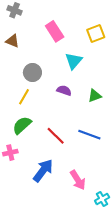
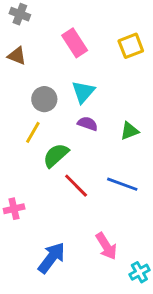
cyan triangle: (74, 61) -> (83, 92), moved
green semicircle: (22, 125) -> (56, 155), moved
blue arrow: (43, 171) -> (52, 258), moved

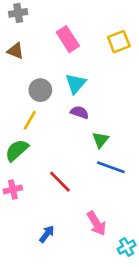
gray cross: (20, 14) -> (18, 13), turned -30
green triangle: (129, 131) -> (100, 140), moved, turned -30
green semicircle: (56, 155) -> (17, 150), moved
red line: (76, 186) -> (60, 182), moved
blue arrow: (52, 258) -> (47, 234), size x0.6

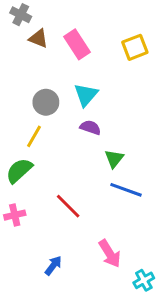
gray cross: (18, 13) -> (21, 15), turned 36
brown triangle: (15, 51) -> (38, 38), moved

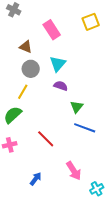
brown triangle: (38, 38) -> (26, 47), moved
yellow square: (135, 47) -> (91, 22), moved

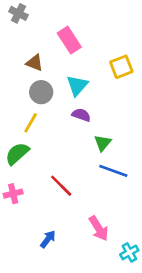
yellow square: (91, 22) -> (121, 67), moved

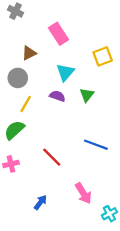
brown triangle: (35, 63) -> (29, 53), turned -49
gray circle: (41, 92) -> (18, 78), moved
purple semicircle: (81, 115) -> (57, 96), moved
green triangle: (103, 143) -> (87, 95), moved

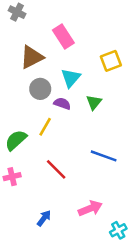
brown triangle: (29, 53) -> (32, 57), size x1.5
gray circle: (18, 78) -> (40, 89), moved
yellow line: (26, 104) -> (45, 127), moved
pink arrow: (83, 193) -> (90, 208), turned -80

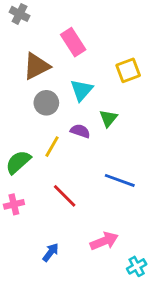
purple semicircle: (62, 104) -> (80, 131), moved

